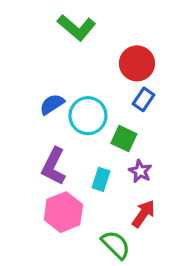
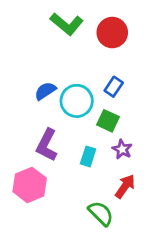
red circle: (137, 63) -> (112, 33), moved
blue rectangle: (143, 99) -> (114, 87), moved
pink hexagon: (63, 212) -> (30, 185), moved

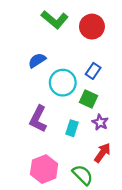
blue semicircle: (45, 91) -> (37, 60), moved
pink hexagon: (30, 185) -> (44, 169), moved

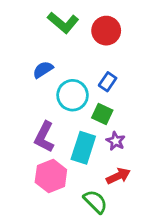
cyan rectangle: (72, 128) -> (83, 148), size x1.6
red arrow: (102, 153) -> (118, 176), turned 30
pink hexagon: (44, 169) -> (51, 176), moved

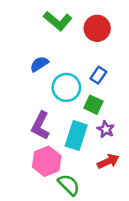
green semicircle: (95, 202) -> (69, 185), moved

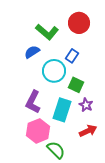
green L-shape: (58, 21) -> (47, 32), moved
blue rectangle: (98, 75) -> (72, 56), moved

